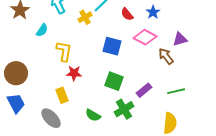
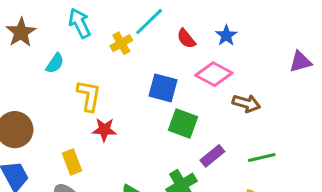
purple triangle: (180, 39) -> (300, 62), moved
brown arrow: (166, 56) -> (246, 103), turned 144
green square: (114, 81) -> (183, 123), moved
yellow rectangle: (62, 95) -> (72, 162), moved

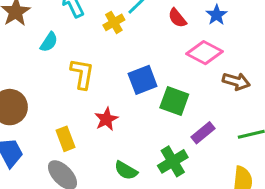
blue square: (163, 88) -> (143, 80), moved, turned -36
red star: (104, 130) -> (106, 119), moved, turned -30

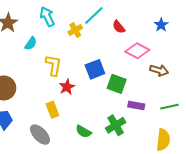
blue star: (217, 15) -> (161, 25), moved
red star: (106, 119) -> (67, 87), moved
purple rectangle: (203, 133) -> (136, 106), turned 49
yellow rectangle: (66, 139) -> (52, 110), moved

